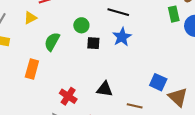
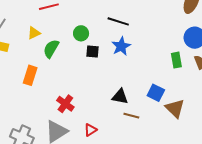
green rectangle: (174, 14) -> (176, 60), moved
yellow triangle: (30, 18) -> (34, 33), moved
black triangle: (105, 89) -> (120, 97), moved

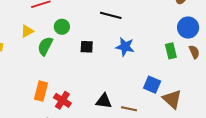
green circle: (81, 33) -> (62, 27), moved
blue star: (121, 46) -> (125, 47), moved, turned -30
orange rectangle: (30, 75) -> (41, 91), moved
black triangle: (120, 97) -> (104, 101), moved

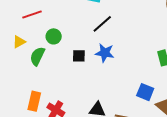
black line: (111, 15) -> (102, 24), turned -55
blue star: (125, 47) -> (105, 53), moved

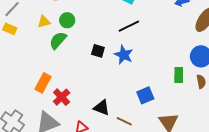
green circle: (54, 36) -> (67, 20), moved
blue square: (145, 92) -> (145, 95), moved, turned 30

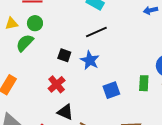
blue square: (145, 95) -> (111, 90), moved
red cross: (62, 97) -> (57, 84), moved

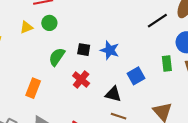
black line: (96, 32) -> (157, 21), moved
green semicircle: (25, 43) -> (57, 57), moved
black triangle: (65, 112) -> (113, 94), moved

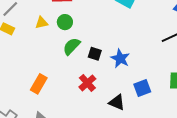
green semicircle: (57, 57) -> (71, 46), moved

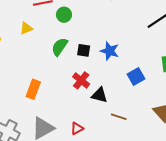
green circle: (65, 22) -> (64, 15), moved
black triangle: (117, 102) -> (99, 95), moved

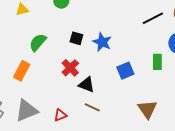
green semicircle: (60, 47) -> (38, 42), moved
brown line: (119, 117) -> (92, 107), moved

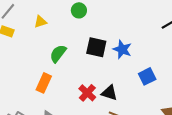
black square: (76, 38) -> (96, 47), size x1.5
red cross: (70, 68) -> (87, 93), moved

